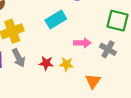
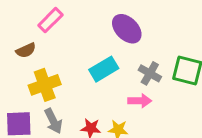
gray cross: (108, 49) -> (150, 73), moved

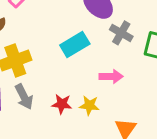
gray cross: (150, 73) -> (121, 33), moved

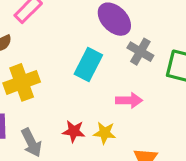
cyan rectangle: (75, 45) -> (88, 65), turned -32
gray arrow: (24, 97) -> (31, 143), moved

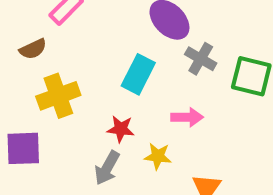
red star: (74, 131) -> (121, 129), moved
gray arrow: (31, 143) -> (107, 168), moved, turned 56

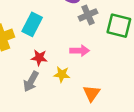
gray cross: (201, 59) -> (88, 15), turned 36
cyan rectangle: (138, 74) -> (32, 24), moved

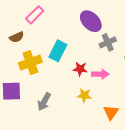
red star: (39, 58) -> (80, 69), moved
gray arrow: (31, 81) -> (44, 102), moved

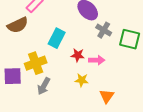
brown semicircle: (17, 37) -> (18, 25), size x1.5
gray cross: (108, 42) -> (104, 30), turned -35
yellow cross: (30, 63) -> (36, 63), moved

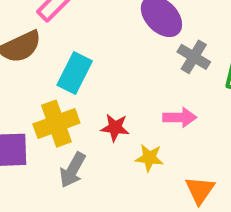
cyan rectangle: (57, 38) -> (75, 73), moved
red star: (78, 55) -> (115, 128), moved

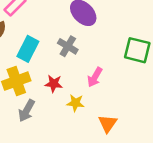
gray cross: (194, 57) -> (68, 46), moved
pink arrow: (180, 117) -> (95, 77), turned 120

